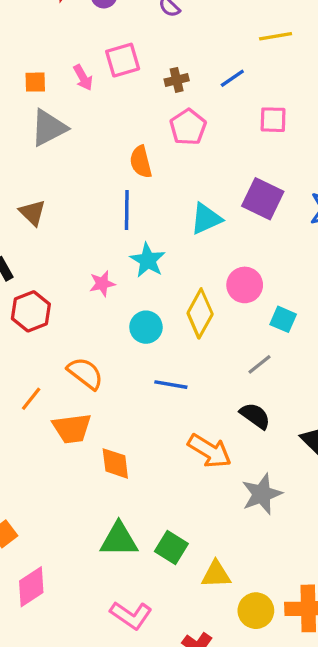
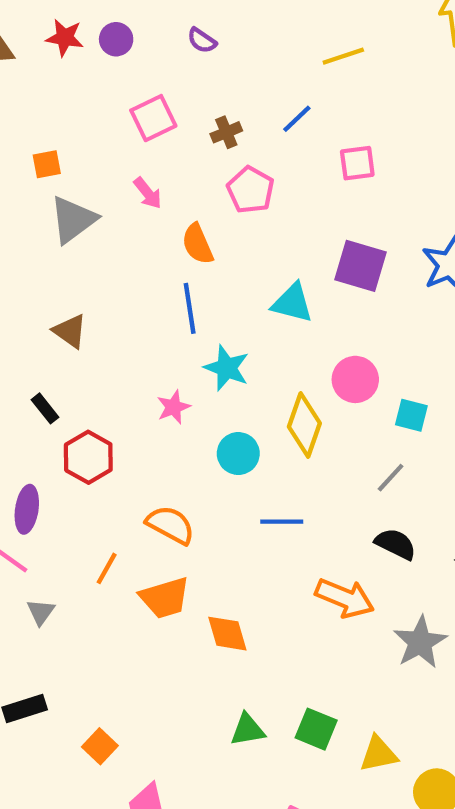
pink arrow: (83, 78) -> (148, 193), moved
cyan triangle: (206, 219) -> (292, 303), turned 48
green triangle: (119, 540) -> (248, 730), size x0.7

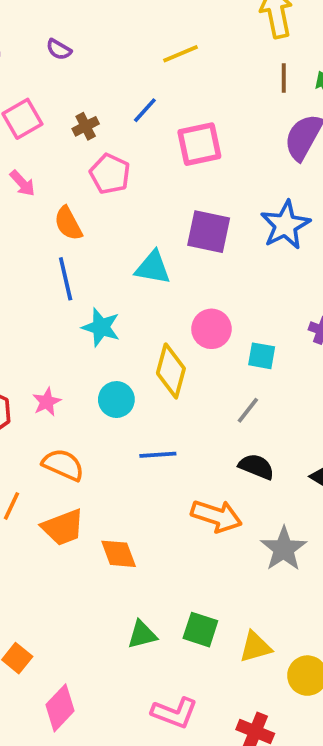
pink square: (357, 163) -> (199, 144), size x1.4
pink star: (174, 407) -> (47, 402), moved

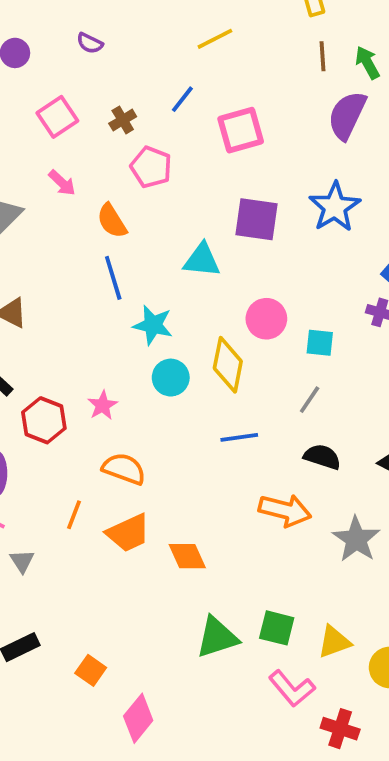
cyan circle: (116, 400) -> (171, 378), moved
blue line: (158, 455) -> (239, 437), moved
green triangle: (142, 635) -> (217, 637), size x1.4
pink L-shape: (174, 713) -> (292, 688), moved, turned 33

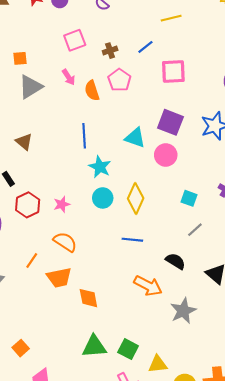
orange semicircle: (112, 221) -> (92, 91), moved
pink circle: (266, 319) -> (166, 155), moved
gray line: (310, 400) -> (195, 230), moved

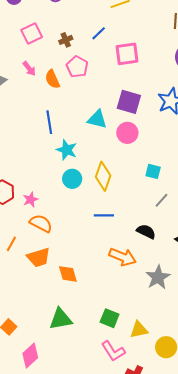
pink star: (62, 204) -> (31, 200), moved
green triangle: (94, 346) -> (61, 319), moved

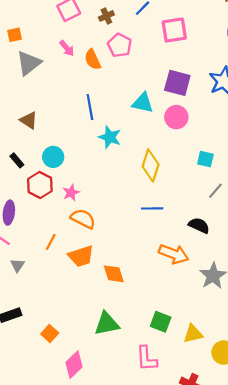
cyan circle: (72, 179) -> (53, 157), moved
pink L-shape: (113, 351) -> (147, 359), moved, turned 30

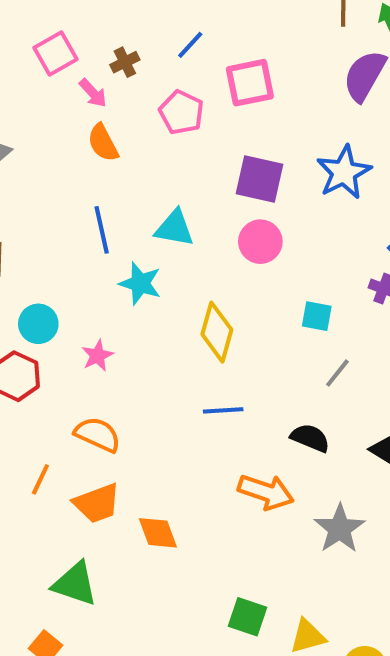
pink pentagon: (120, 45) -> (181, 112), moved
pink arrow: (67, 48) -> (93, 93), moved
cyan triangle: (143, 103) -> (174, 228), moved
pink star: (71, 193) -> (97, 356), moved
green triangle: (107, 324) -> (75, 584), moved, turned 32

